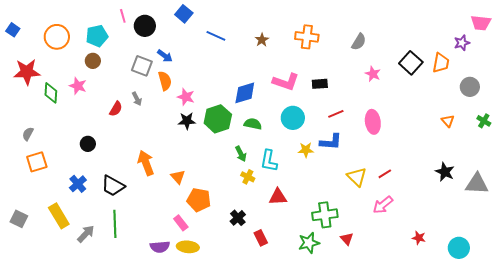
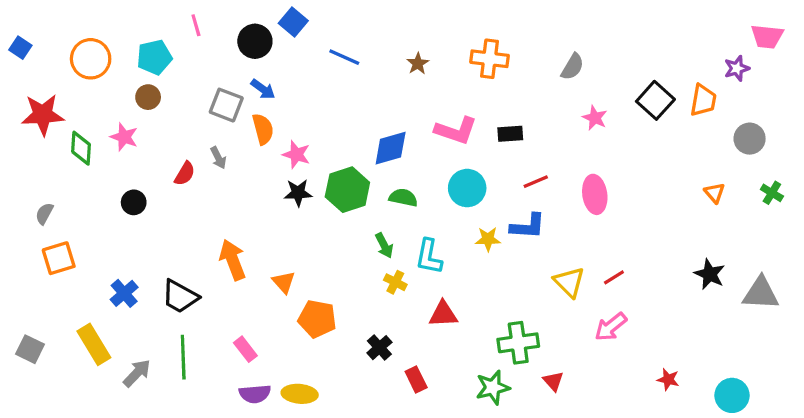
black circle: (145, 26) -> (255, 41), moved
black circle: (88, 144) -> (134, 202), moved
pink rectangle: (181, 223) -> (245, 349), moved

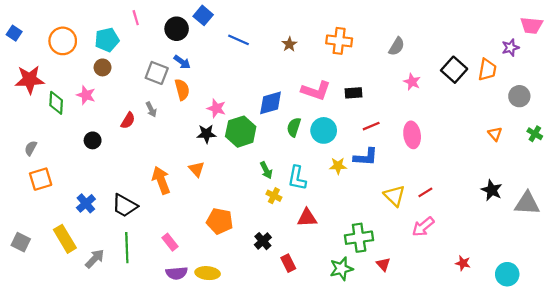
pink star: (296, 155) -> (216, 108), moved
green semicircle: (403, 198) -> (294, 127), moved, turned -84
orange triangle: (284, 282) -> (196, 169), moved

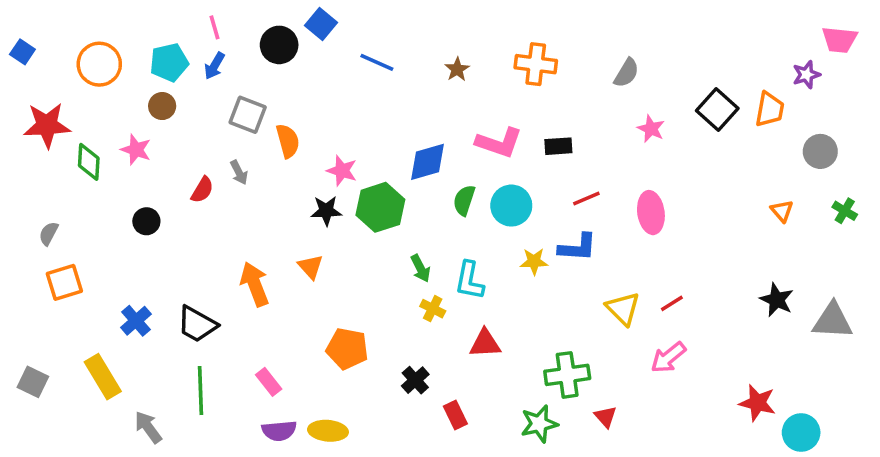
blue arrow: (182, 62) -> (214, 66), moved, turned 84
gray arrow: (95, 259) -> (148, 427), moved, turned -80
red star: (463, 263) -> (757, 403), moved, size x1.5

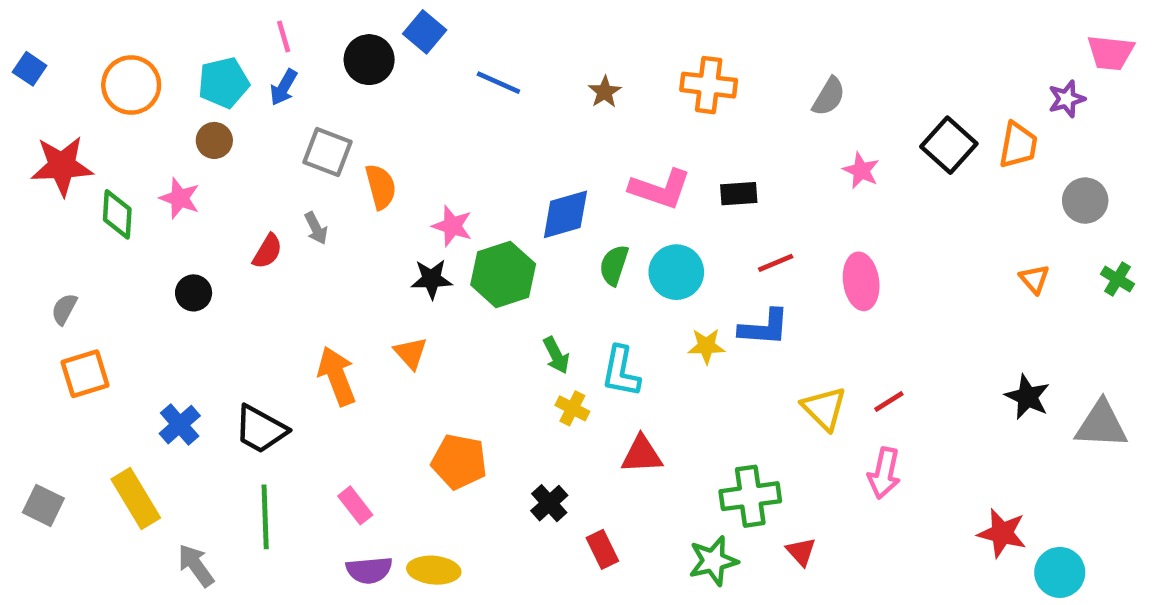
pink arrow: (668, 357) -> (884, 473), turned -39

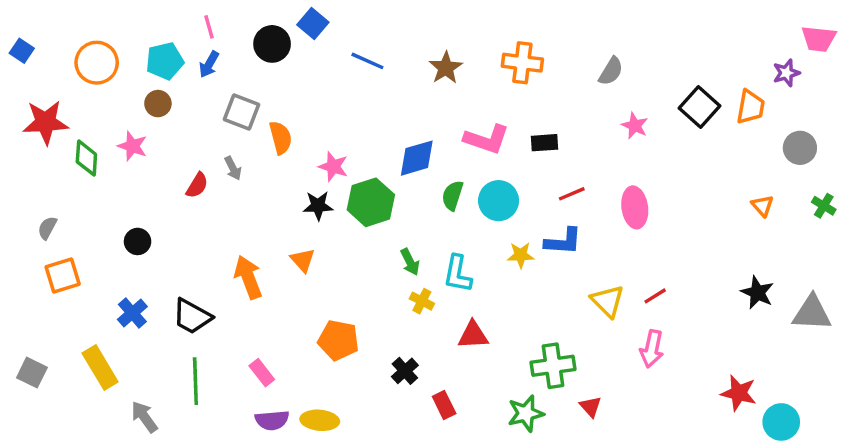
brown star: (605, 92) -> (446, 68), size x1.4
black circle: (194, 293) -> (138, 241), moved

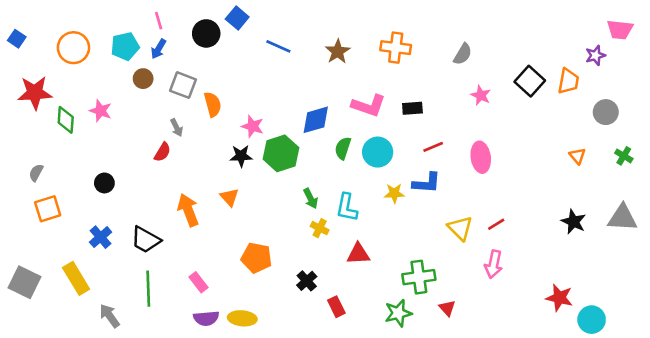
brown circle: (158, 104) -> (143, 79), moved
red semicircle: (197, 185) -> (162, 152), moved
gray triangle: (812, 313) -> (622, 218), moved
gray square: (32, 373) -> (24, 282), size x1.4

